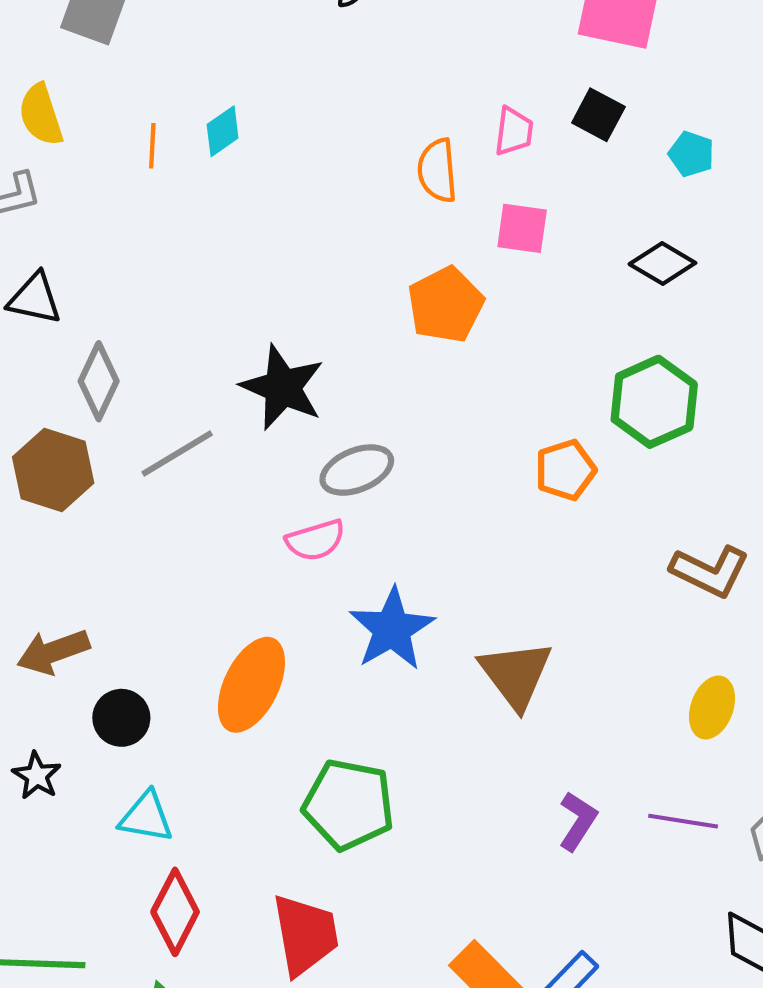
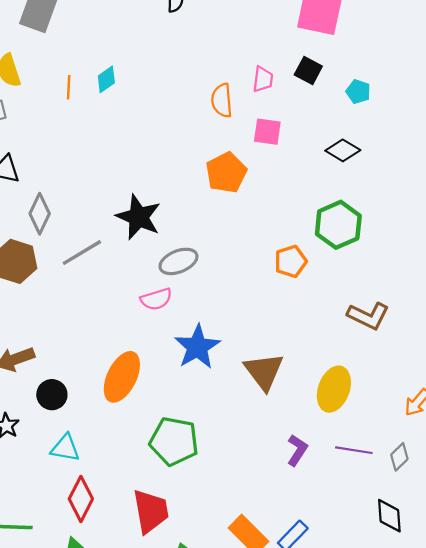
yellow ellipse: (712, 708) -> (334, 389), moved, size x1.4

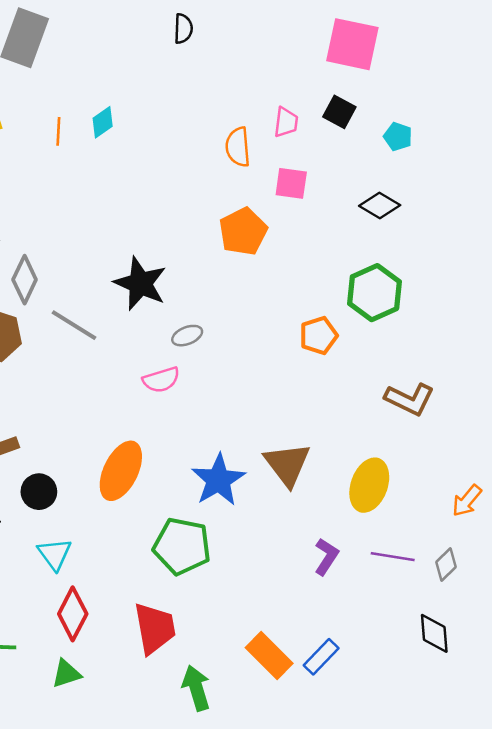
gray line: (82, 253) -> (74, 325), turned 63
gray ellipse: (178, 261) -> (187, 336), size x0.7
blue star: (197, 347) -> (218, 480), moved
cyan triangle: (65, 448) -> (55, 554), turned 44

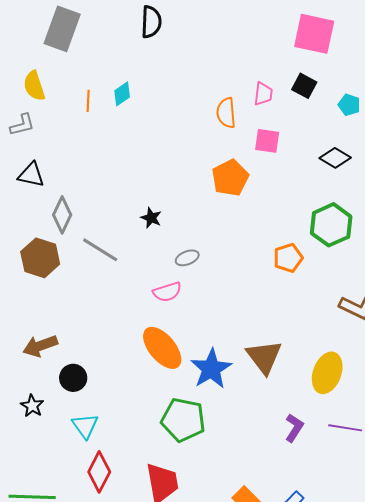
black semicircle: (183, 29) -> (151, 22), moved, size x1.4
black star: (140, 284) -> (151, 218), size x0.5
orange ellipse: (121, 471) -> (162, 348), moved, turned -66

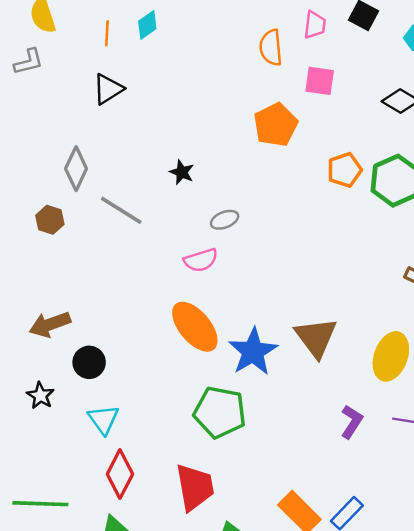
black triangle: (31, 175) -> (108, 89), moved, turned -44
brown hexagon: (40, 258) -> (50, 220), size x0.6
orange pentagon: (288, 258) -> (345, 170), moved

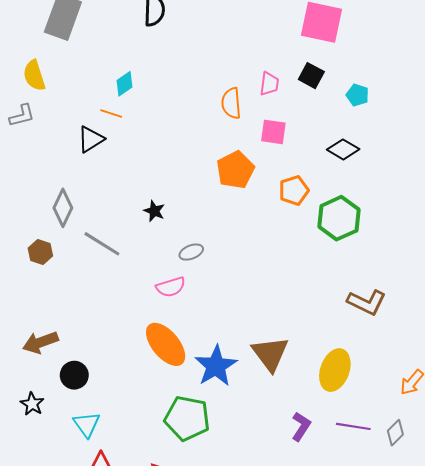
orange line: (107, 33) -> (111, 114), moved, turned -75
orange pentagon: (345, 170) -> (294, 190), moved

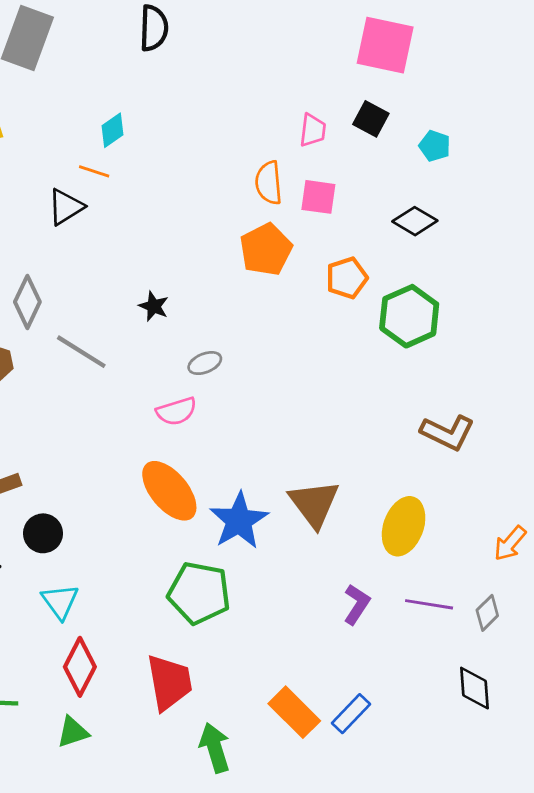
orange semicircle: (231, 103) -> (269, 183), moved

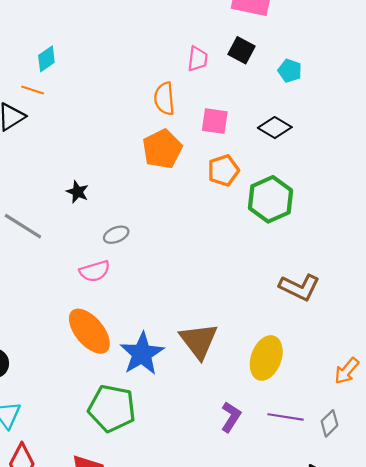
pink square: (318, 197) -> (215, 121), moved

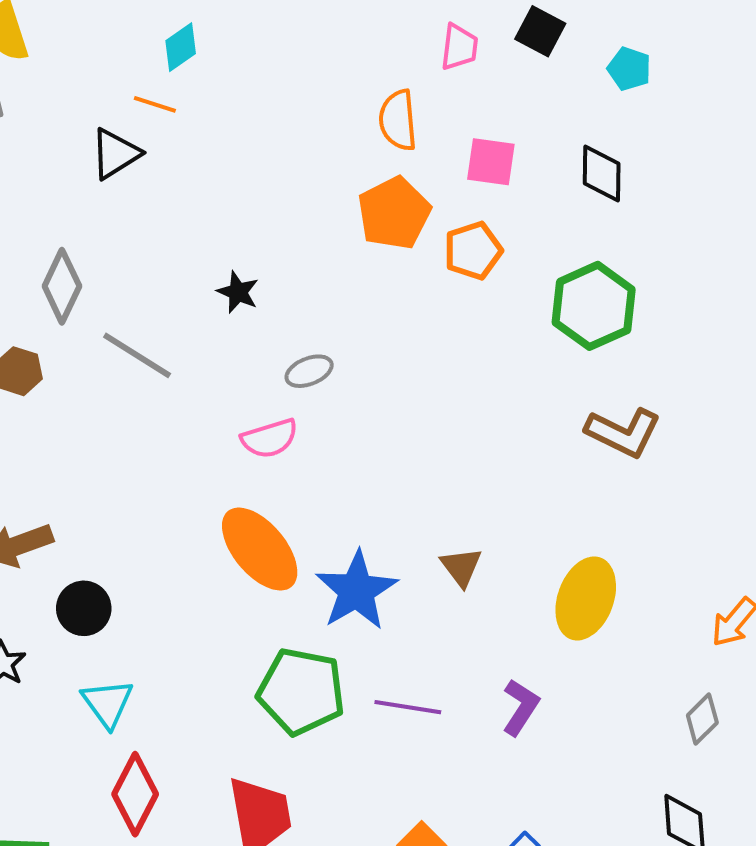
black diamond: (275, 128) -> (602, 174), turned 60
orange pentagon: (223, 170) -> (473, 251), moved
brown L-shape: (299, 287) -> (623, 432), moved
brown triangle: (199, 341) -> (461, 567), size x0.6
purple line: (286, 417) -> (408, 707), moved

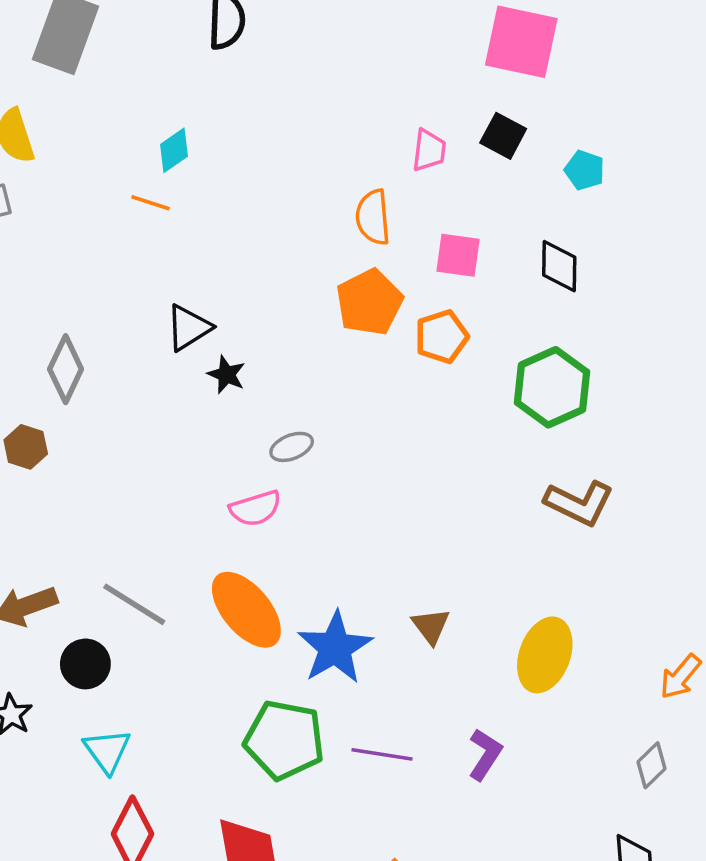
black triangle: (115, 154) -> (188, 328), moved
gray line: (137, 355) -> (134, 604), moved

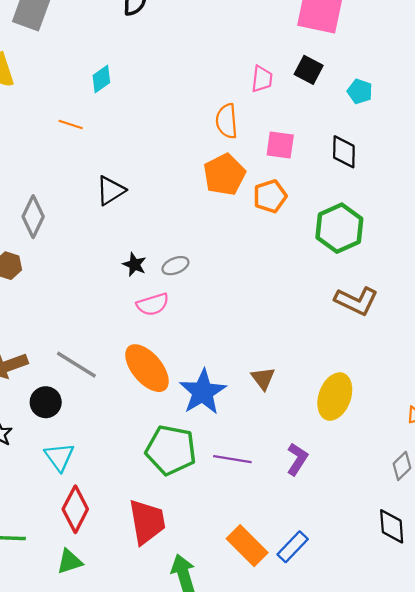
orange line: (151, 203) -> (71, 124), moved
black star: (226, 375) -> (134, 264), moved

